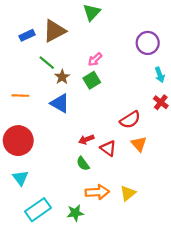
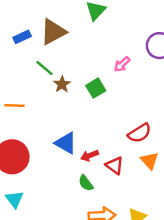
pink arrow: (95, 59) -> (122, 64), moved
blue triangle: (60, 103) -> (66, 143), moved

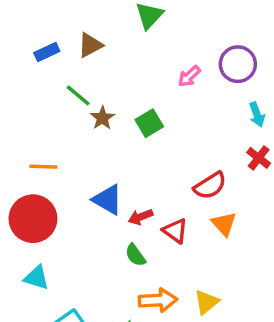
brown triangle: (53, 32) -> (90, 45), size x0.7
pink arrow: (122, 64) -> (189, 76), moved
orange line: (15, 106) -> (43, 167), moved
cyan triangle: (15, 199) -> (36, 278), turned -36

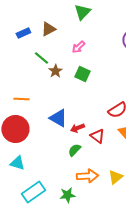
pink arrow: (189, 76) -> (78, 47), moved
green square: (149, 123) -> (82, 74), turned -35
green semicircle: (135, 255) -> (74, 150), turned 80

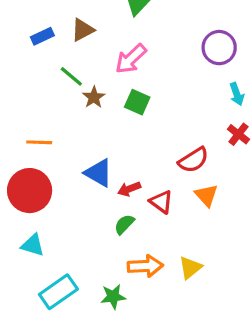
pink arrow: (78, 47) -> (131, 59), size x1.5

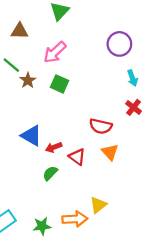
brown triangle: (83, 30) -> (20, 31), turned 30
red semicircle: (193, 160) -> (101, 126), turned 45
orange arrow: (145, 266) -> (75, 219), moved

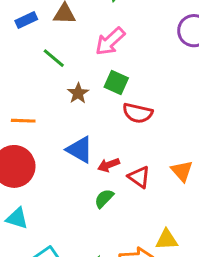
brown star: (28, 80) -> (78, 93), moved
red semicircle: (101, 126) -> (138, 113), moved
yellow triangle: (98, 205) -> (167, 240), turned 36

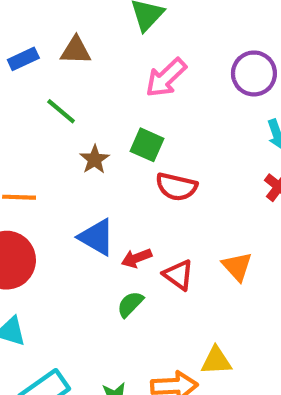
pink arrow: (110, 41) -> (166, 78), moved

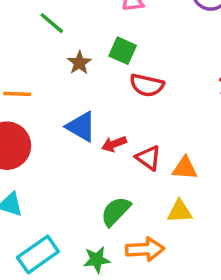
orange triangle: (237, 266) -> (185, 168), moved, turned -44
green semicircle: (130, 304) -> (116, 211), moved, size x1.4
yellow triangle: (216, 361) -> (180, 211), moved

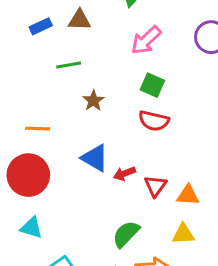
green line: (52, 23) -> (69, 65), turned -50
green square: (123, 51) -> (152, 85), moved
red triangle: (148, 158) -> (155, 186), turned 30

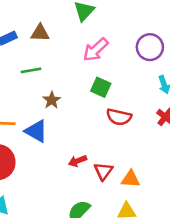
red semicircle: (154, 121) -> (119, 117), moved
blue triangle: (95, 158) -> (36, 131), moved

